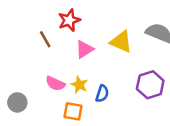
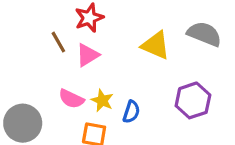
pink triangle: (84, 49) -> (88, 55), moved
gray circle: (17, 102) -> (23, 123), size x1.5

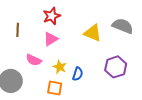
brown line: (58, 42) -> (18, 30), moved, turned 32
pink semicircle: (71, 99) -> (34, 60), moved

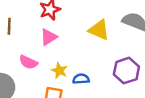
blue semicircle: (78, 74) -> (81, 79), turned -112

